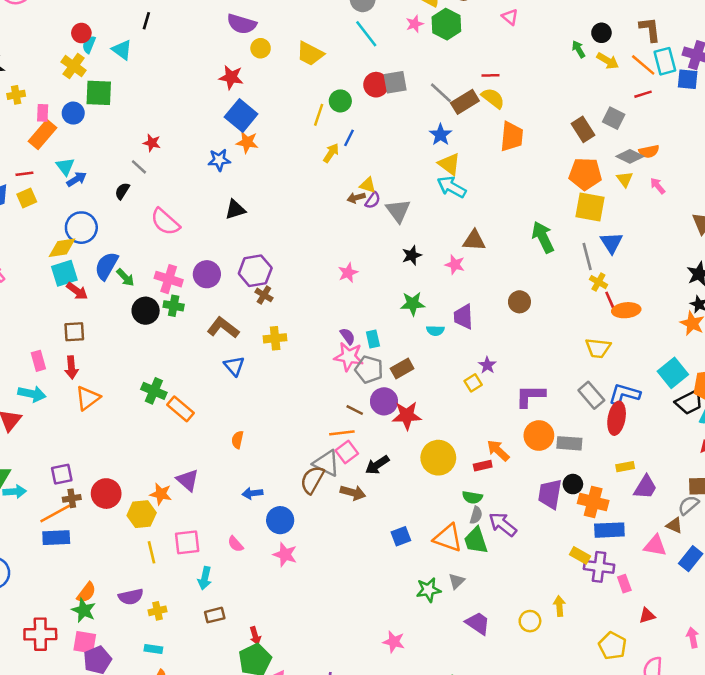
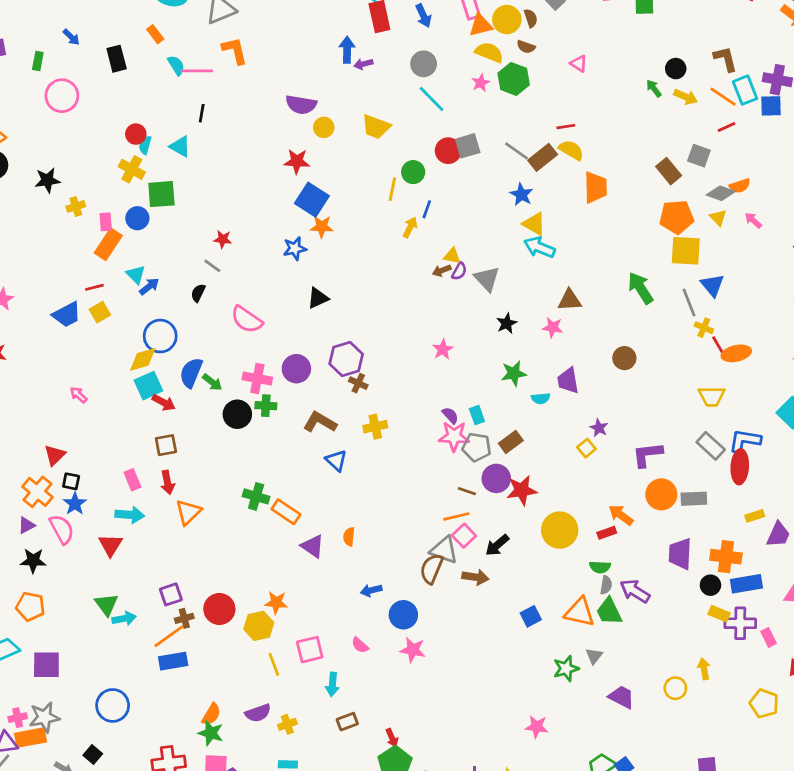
purple triangle: (188, 480) -> (313, 546), moved
black circle: (573, 484) -> (710, 585), moved

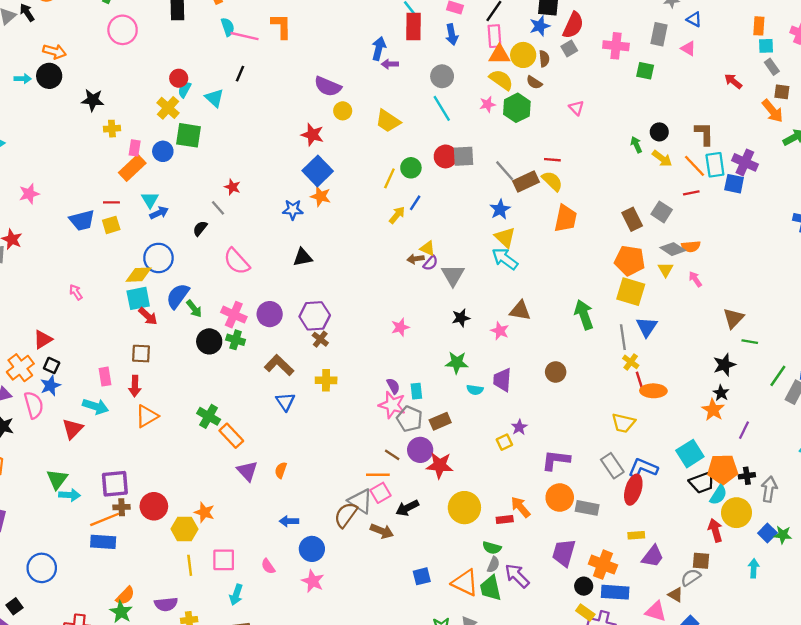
purple square: (171, 594) -> (115, 484), size x1.4

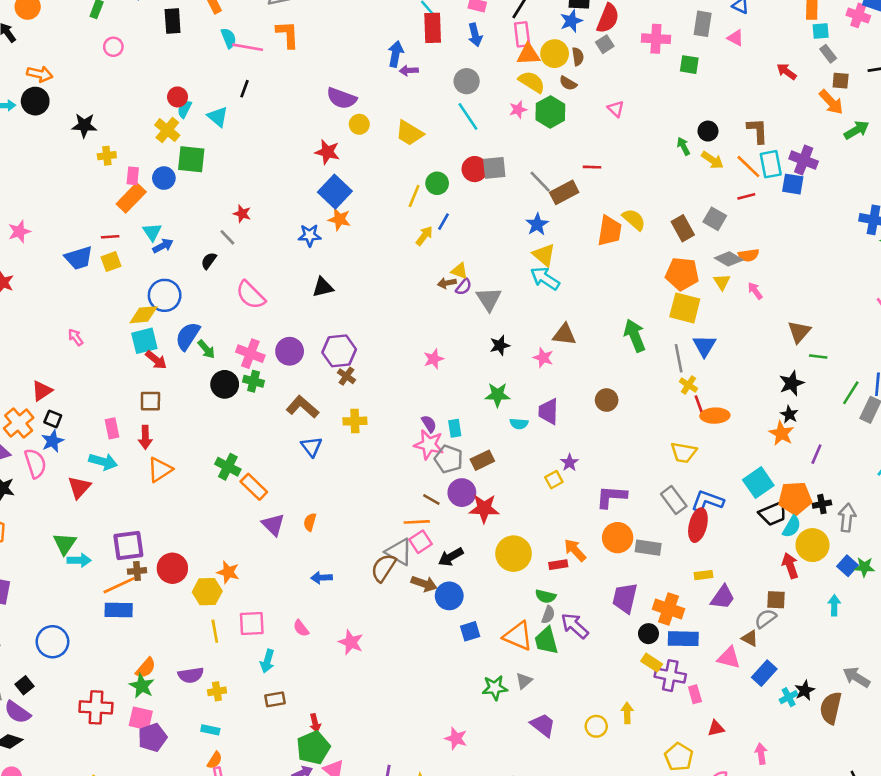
pink circle: (123, 30) -> (113, 47), size x0.6
yellow semicircle: (552, 181) -> (634, 220), moved
blue circle: (312, 549) -> (449, 596), moved

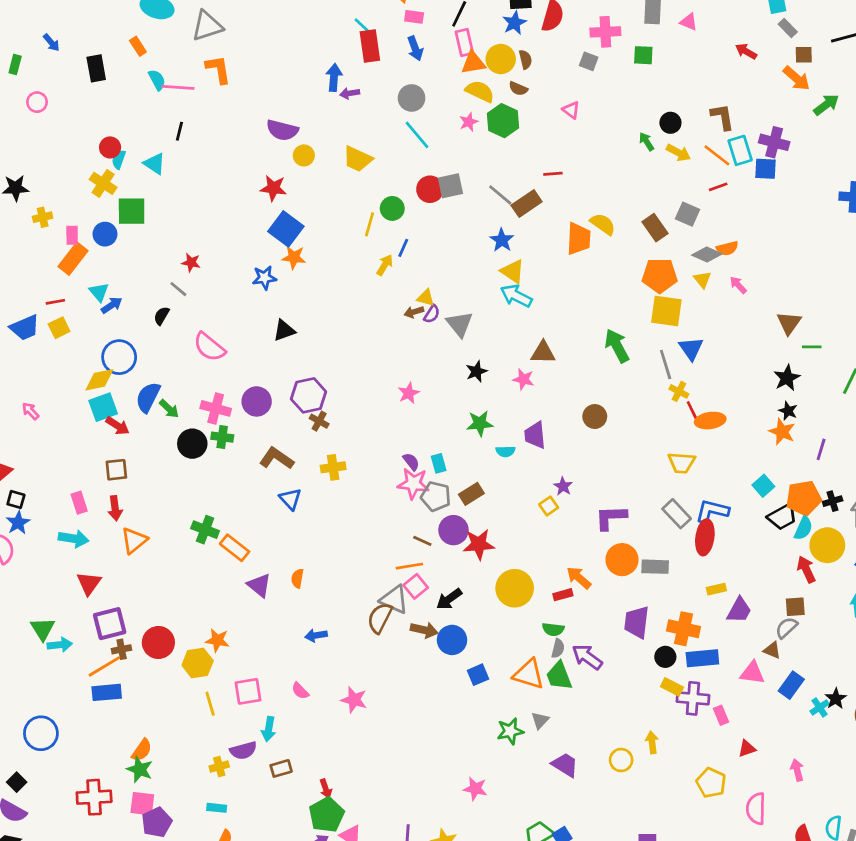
gray square: (605, 44) -> (589, 61), moved, turned -30
cyan square: (758, 483) -> (763, 486), size x0.7
red triangle: (79, 487) -> (89, 583), moved
purple semicircle: (191, 675) -> (243, 751), moved

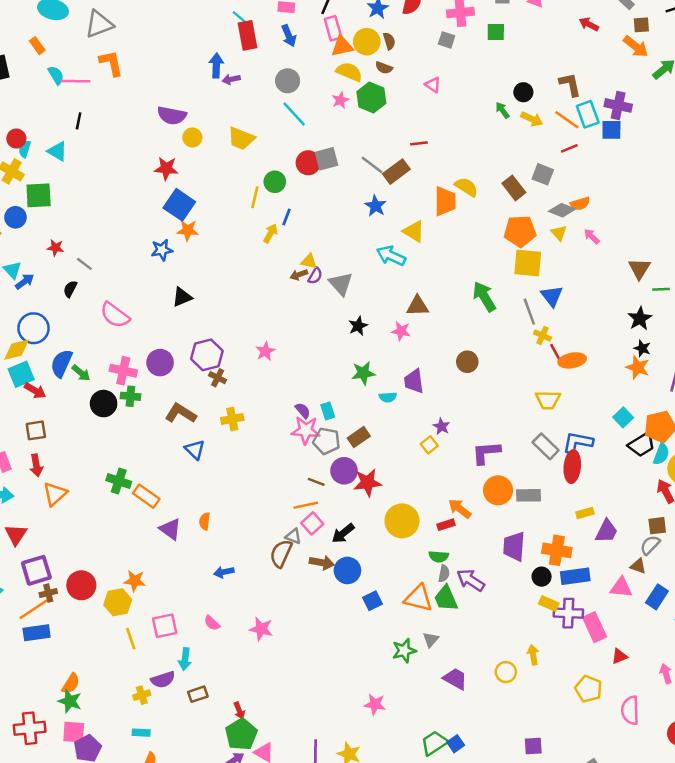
red star: (191, 263) -> (55, 248), moved
yellow triangle: (513, 271) -> (414, 231), moved
pink star: (409, 393) -> (265, 351), moved
gray triangle: (394, 600) -> (293, 536), size x0.6
pink rectangle: (721, 715) -> (595, 627), size x1.6

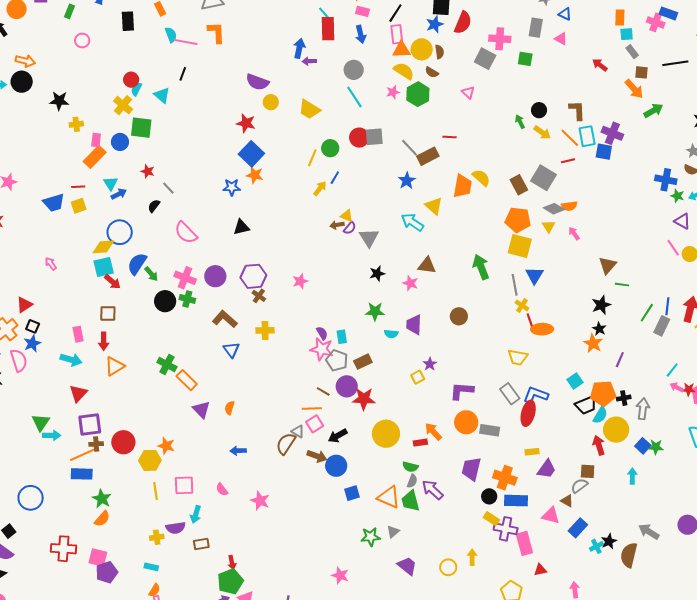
gray square: (447, 40) -> (485, 59), size x1.5
gray square: (543, 174) -> (543, 178), size x1.4
green star: (70, 701) -> (102, 499), moved

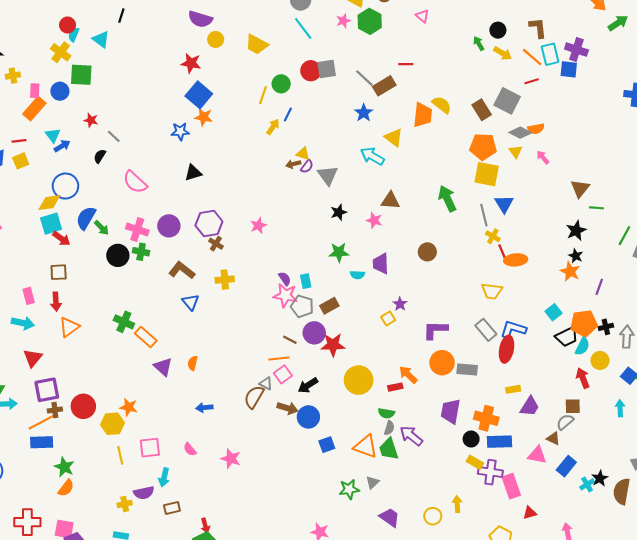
yellow circle: (616, 430) -> (600, 360), size x0.7

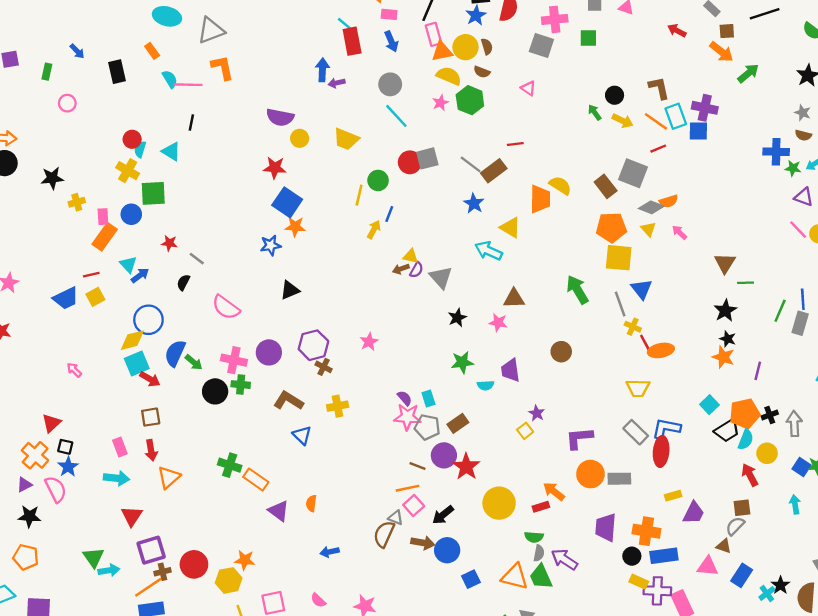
red star: (333, 345) -> (466, 467), turned -30

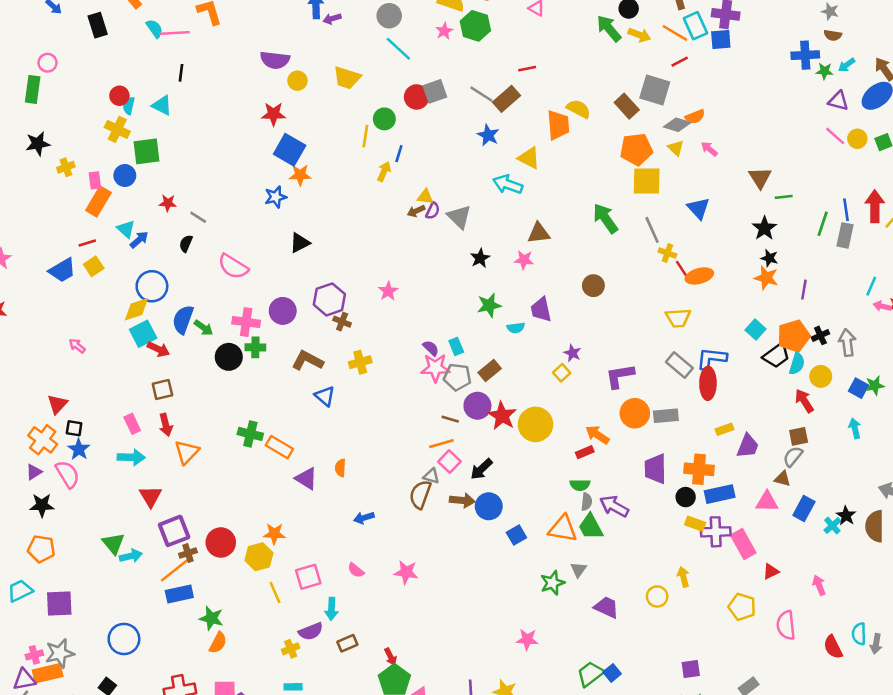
green rectangle: (47, 72) -> (33, 89), moved, size x1.5
green arrow: (595, 112) -> (609, 28), size x1.6
blue triangle: (642, 289) -> (698, 208), moved
yellow circle: (499, 503) -> (535, 424), moved

